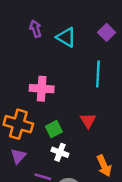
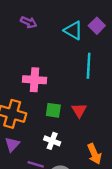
purple arrow: (35, 29) -> (29, 22), turned 133
cyan triangle: (66, 37) -> (73, 30), moved
green square: (54, 129) -> (53, 110), moved, turned 35

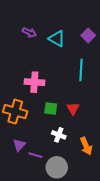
cyan triangle: (73, 30) -> (57, 39), moved
white cross: (52, 141) -> (59, 135), moved
purple triangle: (12, 144) -> (19, 145), moved

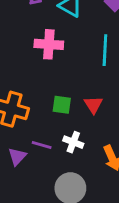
pink cross: (34, 82) -> (49, 44), moved
purple line: (35, 155) -> (42, 145), moved

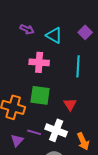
green square: (62, 105) -> (40, 95), moved, size x1.5
white cross: (73, 142) -> (56, 130), size x1.5

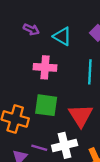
red triangle: (70, 104) -> (81, 116), size x1.6
white cross: (56, 130) -> (65, 145), turned -35

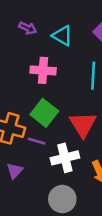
green square: (46, 105) -> (44, 113), turned 30
purple line: (39, 148) -> (37, 141), moved

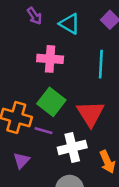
purple arrow: (28, 28) -> (34, 16), turned 30

